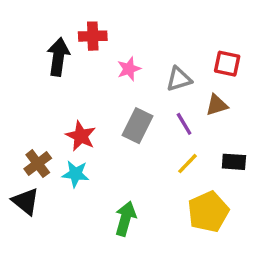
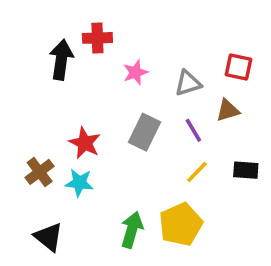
black triangle: (26, 201) -> (49, 237), moved
yellow pentagon: (208, 212) -> (181, 224), moved

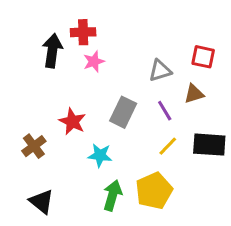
pink star: (135, 72) -> (94, 61), moved
black rectangle: (246, 170) -> (209, 145), size x1.5
cyan star: (79, 183) -> (100, 155), moved

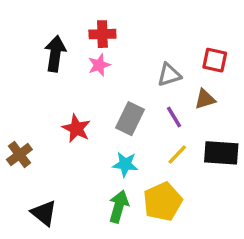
red cross: (83, 32) -> (102, 34), moved
brown cross: (34, 146) -> (19, 154), moved
cyan star: (100, 155) -> (125, 164), moved

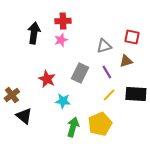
cyan star: (125, 164) -> (63, 101), moved
black triangle: (44, 213) -> (24, 116), moved

